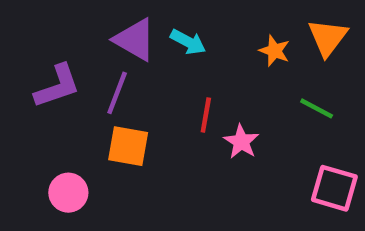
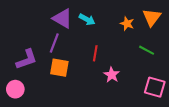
purple L-shape: (57, 86) -> (27, 59), moved
pink star: (241, 142) -> (112, 75), moved
pink circle: (68, 193) -> (15, 89), moved

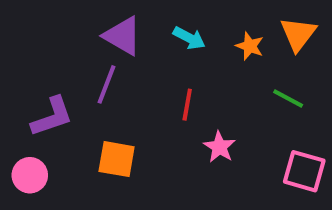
cyan arrow: (87, 19) -> (189, 38), moved
orange square: (59, 68) -> (117, 159), moved

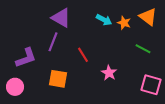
orange triangle: (298, 34) -> (148, 17), turned -30
cyan arrow: (189, 38) -> (104, 20), moved
red line: (187, 105) -> (83, 55), moved, turned -42

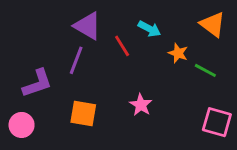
orange star: (124, 23) -> (178, 53), moved
red line: (83, 55) -> (122, 46), moved
pink star: (109, 73) -> (141, 105), moved

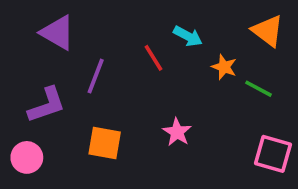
purple triangle: (88, 26) -> (58, 33), moved

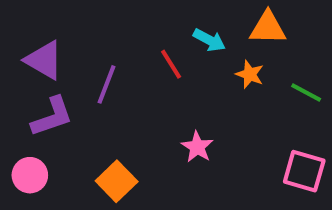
orange triangle: (268, 31) -> (268, 28), moved, turned -36
purple triangle: (58, 33) -> (44, 60), moved
green line: (259, 89) -> (306, 92), moved
orange square: (105, 143) -> (117, 181), moved, turned 36

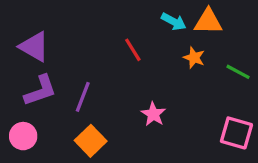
cyan arrow: (209, 40) -> (174, 22), moved
purple line: (106, 84) -> (83, 97), moved

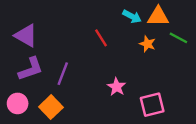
green line: (238, 72) -> (178, 38), moved
pink square: (236, 133) -> (152, 105), moved, turned -30
orange square: (91, 141) -> (51, 107), moved

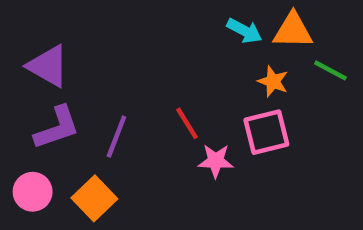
red line: (101, 38) -> (187, 123), moved
pink star: (116, 87) -> (216, 161), turned -30
pink square: (152, 105) -> (266, 132), moved

